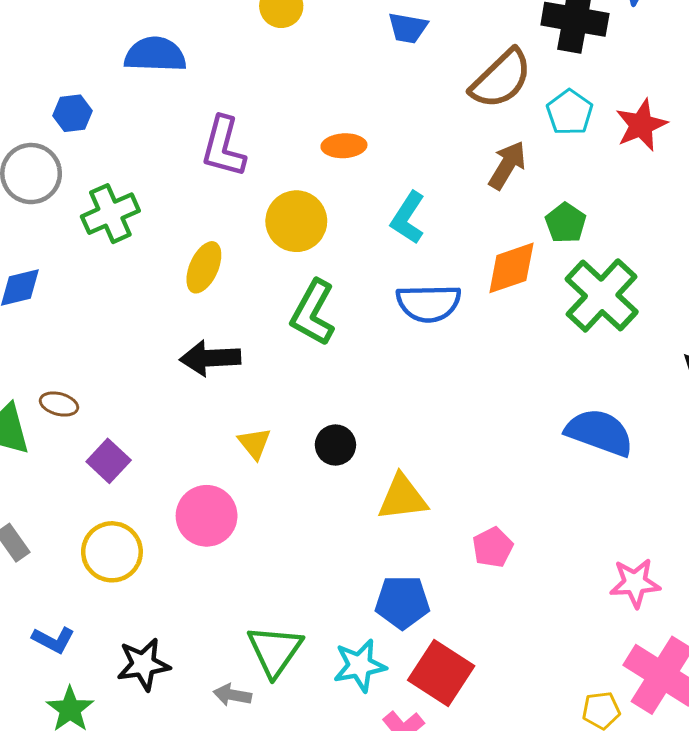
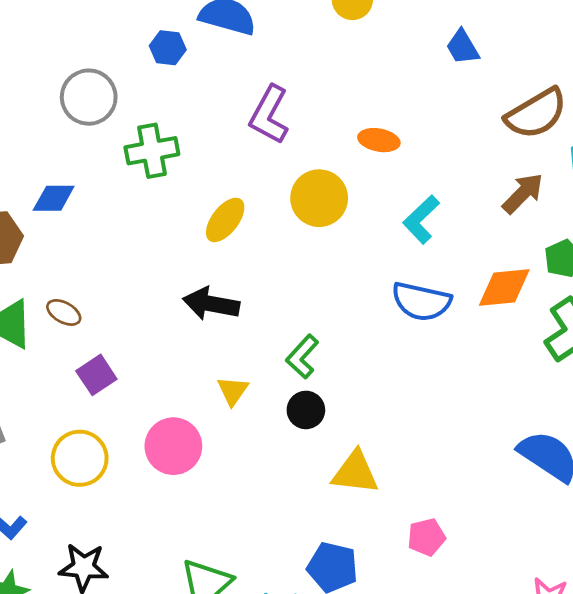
blue trapezoid: (408, 28) -> (463, 47), turned 36
blue hexagon: (72, 113) -> (168, 48), moved
green L-shape: (313, 313) -> (302, 357), moved, size x0.7

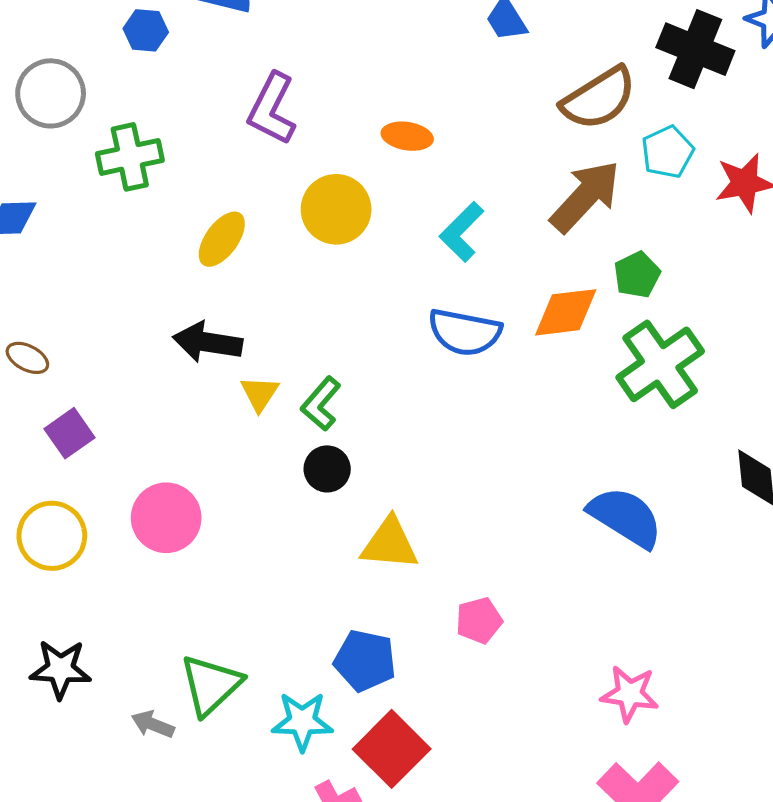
brown arrow: (523, 193) -> (585, 196), size x1.4
yellow triangle: (233, 391) -> (260, 394), moved

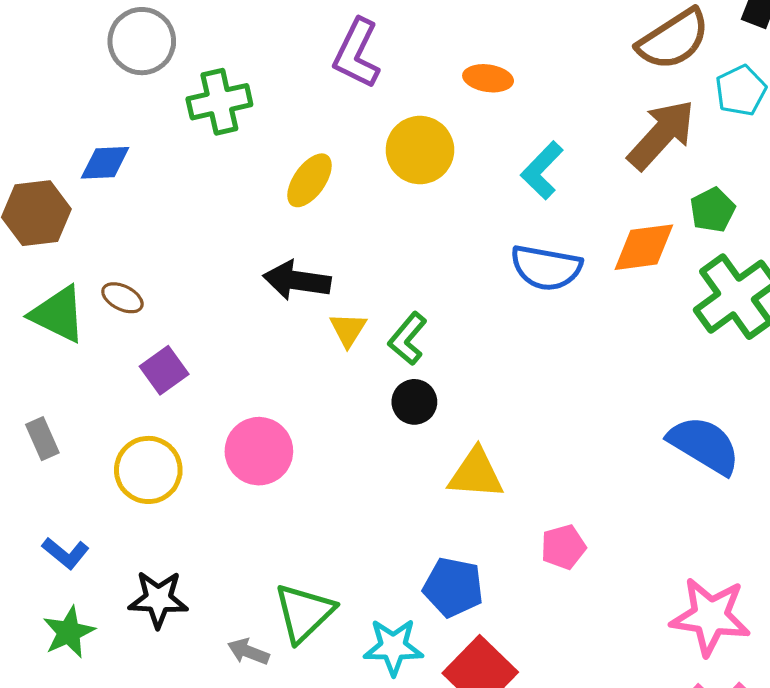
pink star: (630, 694) -> (710, 616), size x1.4

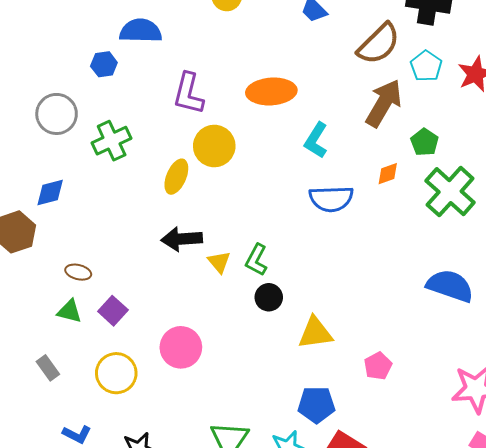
orange ellipse: (488, 78) -> (271, 91), size x1.6
yellow circle: (420, 150) -> (214, 146), moved
orange diamond: (644, 247) -> (388, 174), size x0.6
green triangle: (58, 314) -> (69, 311), moved, size x0.7

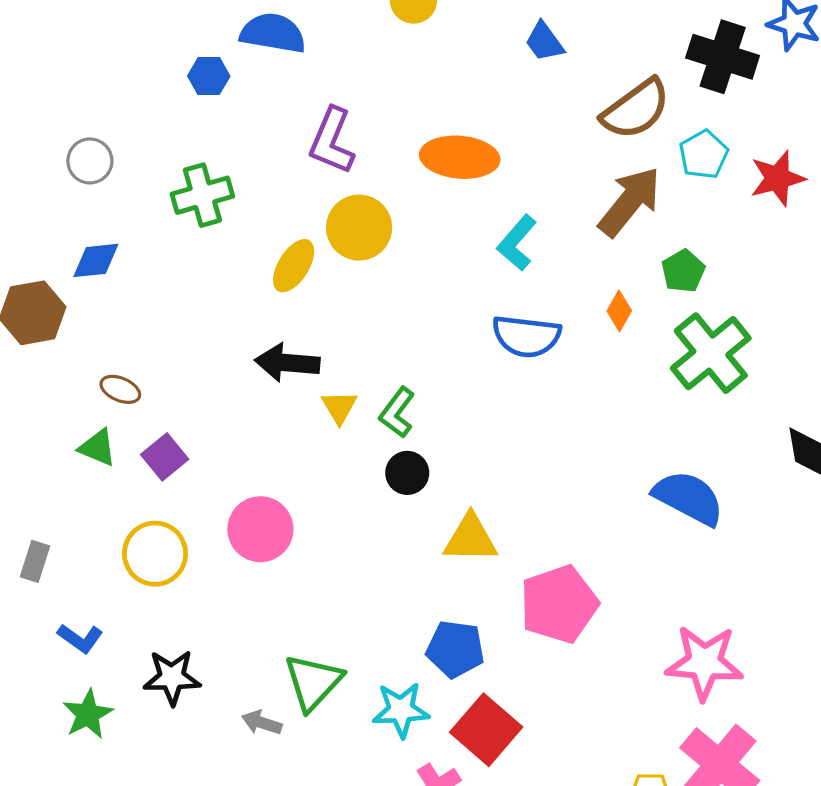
gray circle: (57, 114) -> (90, 161), moved, size x0.7
orange diamond: (388, 174) -> (619, 311), turned -50
pink pentagon: (378, 366) -> (559, 604), size x1.8
gray rectangle: (48, 368) -> (35, 561), moved, turned 45

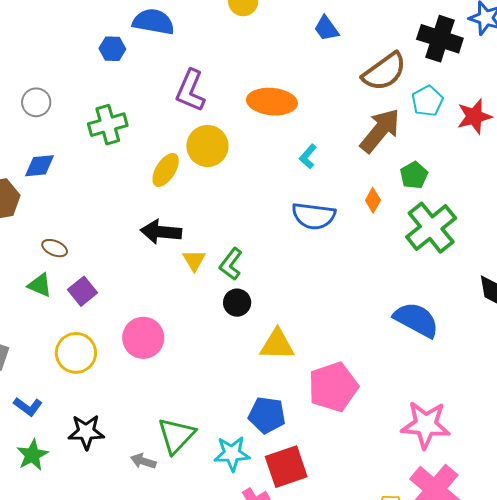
cyan L-shape: (517, 243) -> (308, 156), size x0.7
red square: (486, 730) -> (286, 467), turned 30

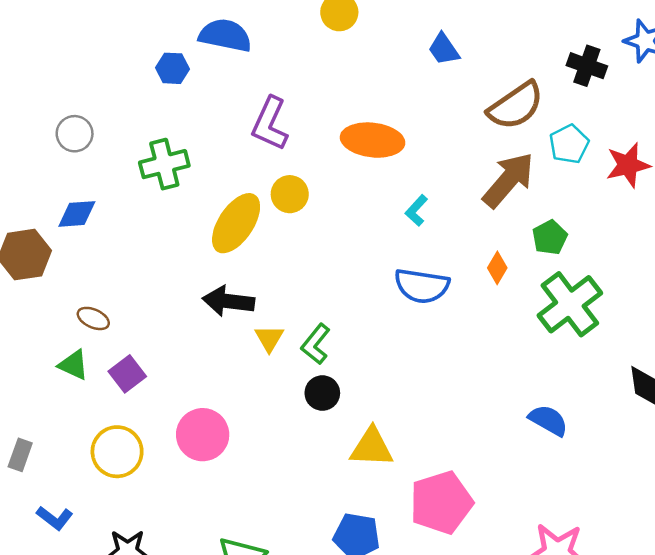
black cross: (440, 39) -> (587, 66), size x0.7
yellow circle: (207, 146) -> (290, 194), size x0.7
yellow ellipse: (166, 170) -> (236, 223), size x1.4
blue semicircle: (416, 320) -> (548, 420), size x0.7

